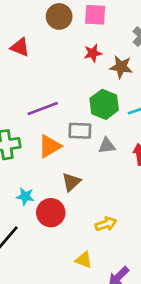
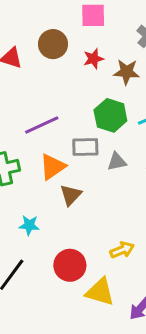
brown circle: (59, 16) -> (53, 44), moved
brown triangle: (71, 182) -> (71, 195), moved
red circle: (51, 213) -> (70, 265), moved
yellow triangle: (84, 260) -> (100, 292), size x1.5

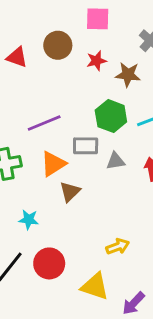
red circle: (70, 265) -> (49, 263), moved

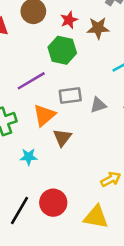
green hexagon: (111, 116) -> (62, 50), moved
cyan star: (29, 220) -> (29, 157), moved

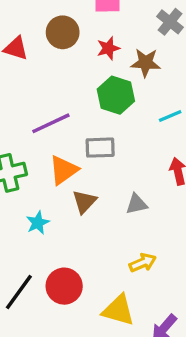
green hexagon: (62, 50) -> (116, 95), moved
gray triangle: (98, 105) -> (137, 204), moved
cyan star: (29, 157) -> (38, 223), turned -30

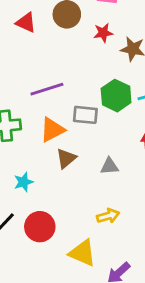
green hexagon: (116, 95) -> (116, 96), moved
cyan star: (38, 223) -> (23, 182), moved

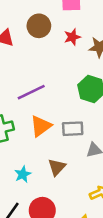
gray rectangle: (85, 115) -> (73, 129), moved
brown triangle: (66, 158) -> (57, 167), moved

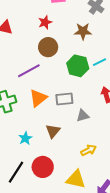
brown circle: (39, 26) -> (48, 47), moved
red star: (72, 37) -> (45, 22), moved

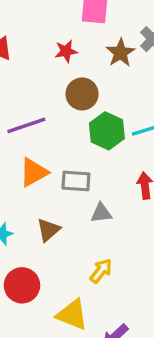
brown star: (83, 31) -> (120, 53), moved, turned 30
brown circle: (48, 47) -> (82, 94), moved
yellow arrow: (88, 150) -> (101, 271), turned -35

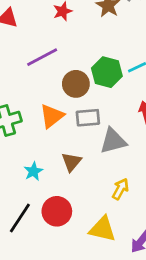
brown circle: (82, 94) -> (76, 84), moved
purple line: (26, 125) -> (42, 57), moved
gray triangle: (101, 213) -> (113, 141), size x1.5

